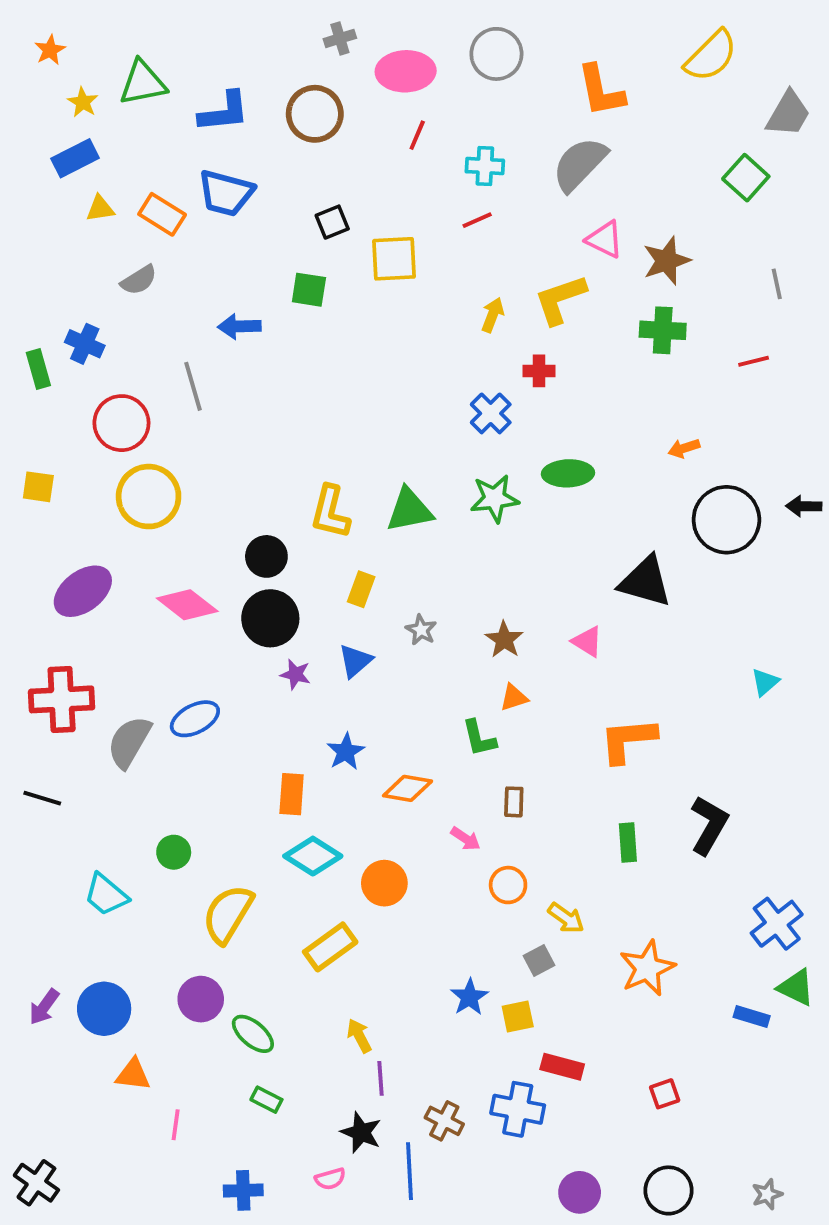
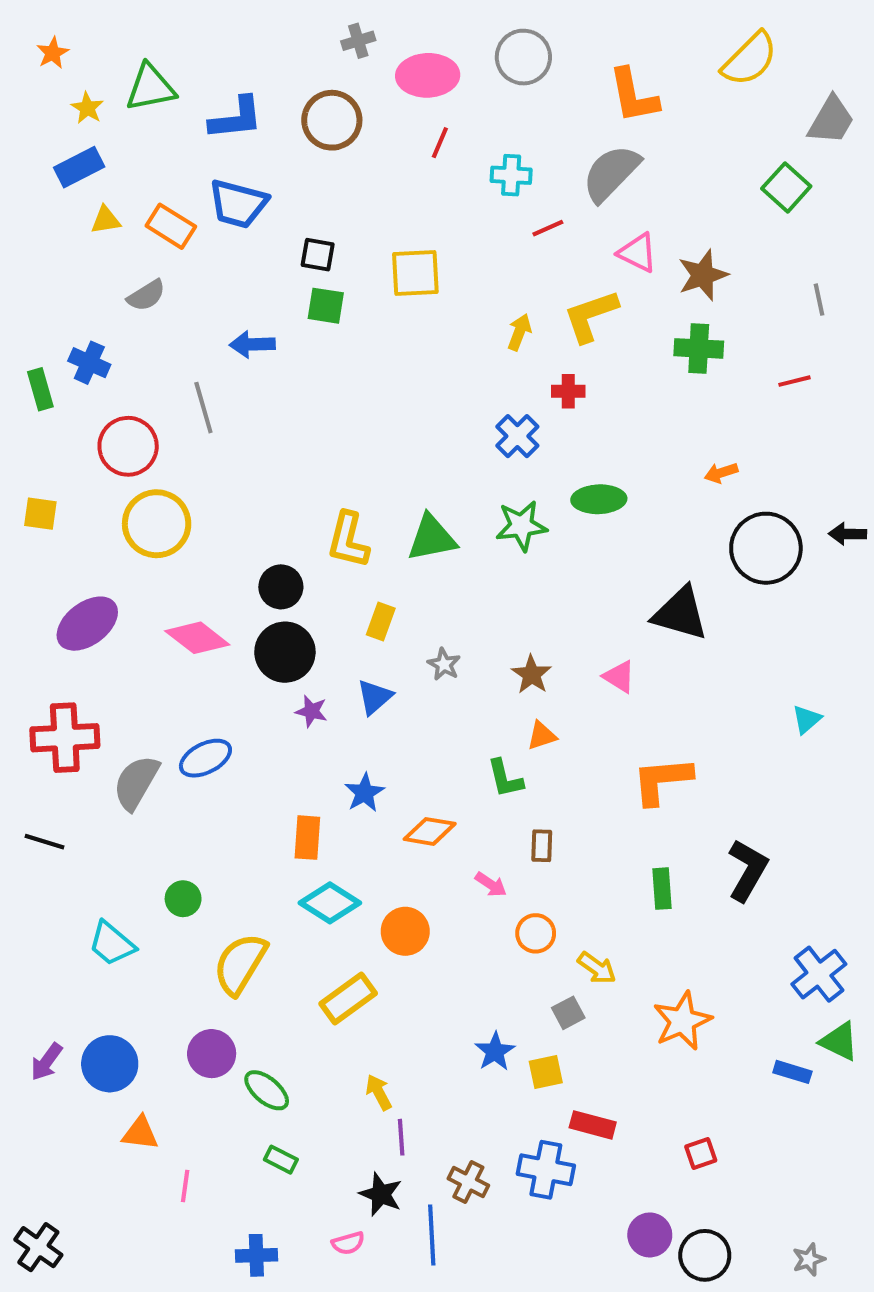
red line: (477, 220) -> (548, 228), moved
black square: (332, 222) -> (318, 255), moved, turned 32
purple circle: (580, 1192) -> (650, 1235), moved

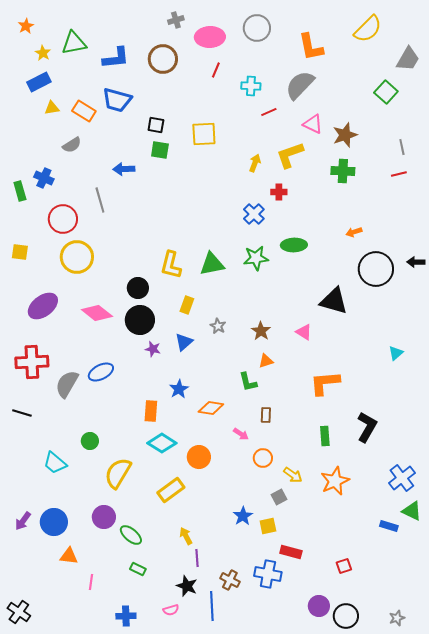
red line: (794, 381) -> (399, 174), moved
orange star: (682, 1021) -> (335, 481), moved

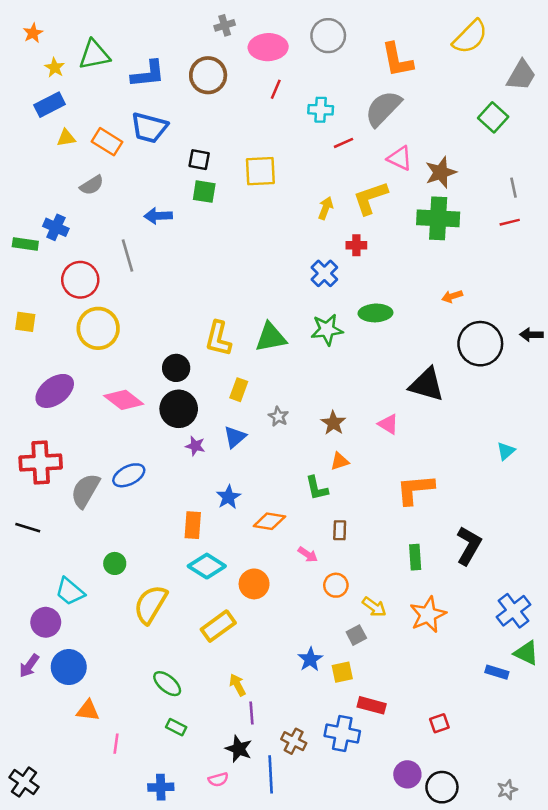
green cross: (343, 171) -> (438, 218), size x1.4
green rectangle: (20, 191) -> (25, 244), turned -66
purple circle: (104, 517) -> (46, 622), moved

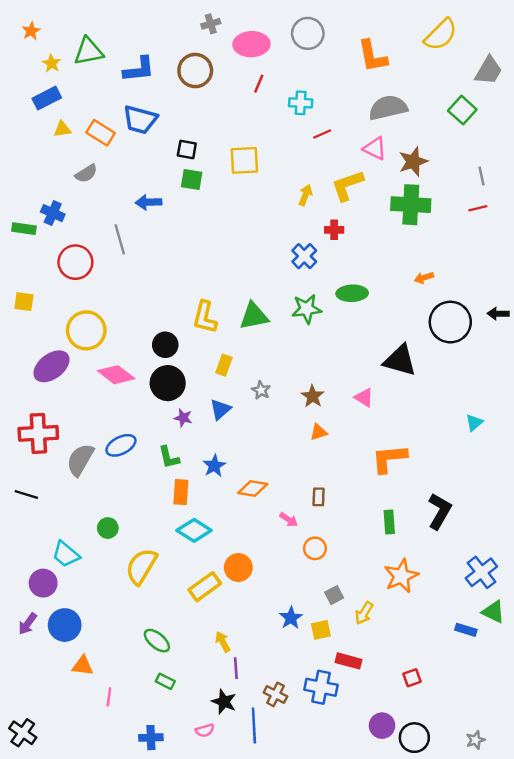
gray semicircle: (383, 108) -> (388, 108), moved, turned 33
yellow circle: (98, 328) -> (86, 330), moved
green L-shape: (317, 488) -> (169, 457), moved
orange circle: (254, 584) -> (238, 568), moved
yellow arrow: (374, 607) -> (364, 613), moved, turned 85

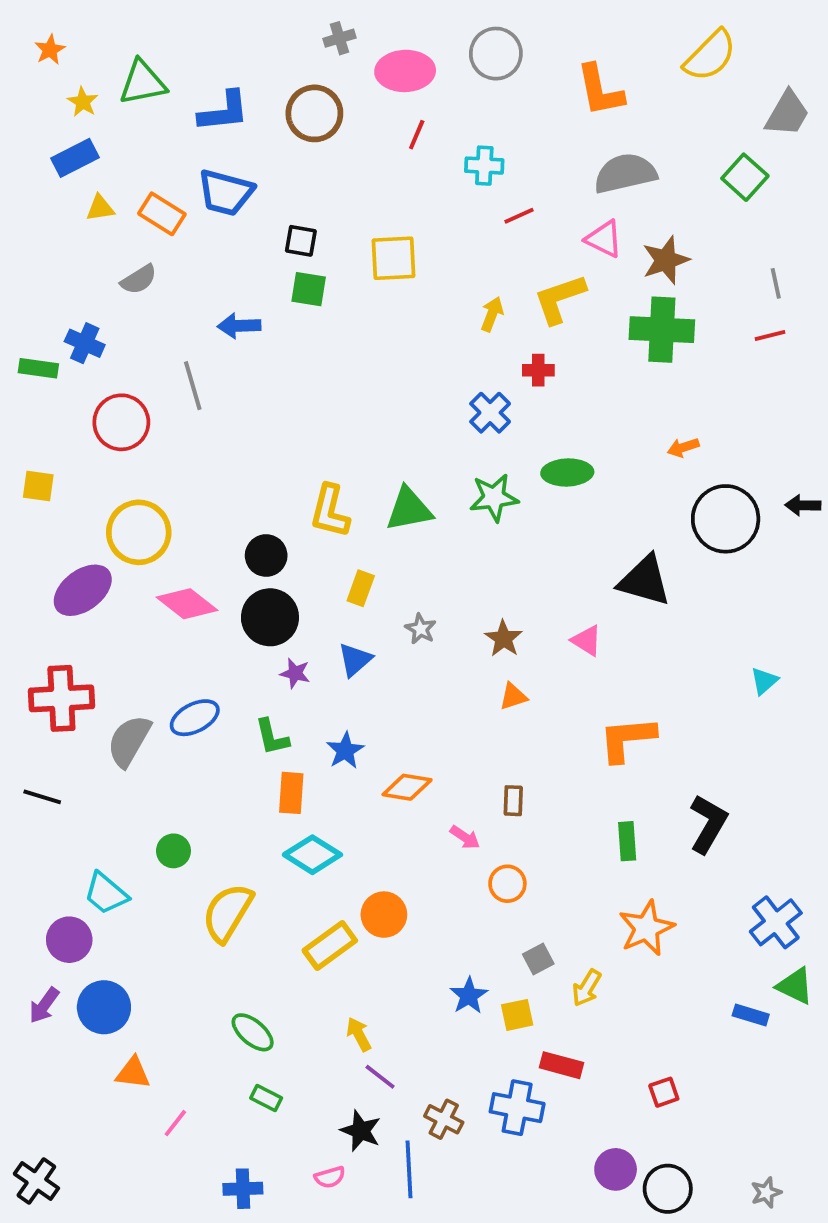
purple line: (236, 668) -> (380, 1077), turned -48
pink line: (109, 697) -> (175, 1123), turned 30

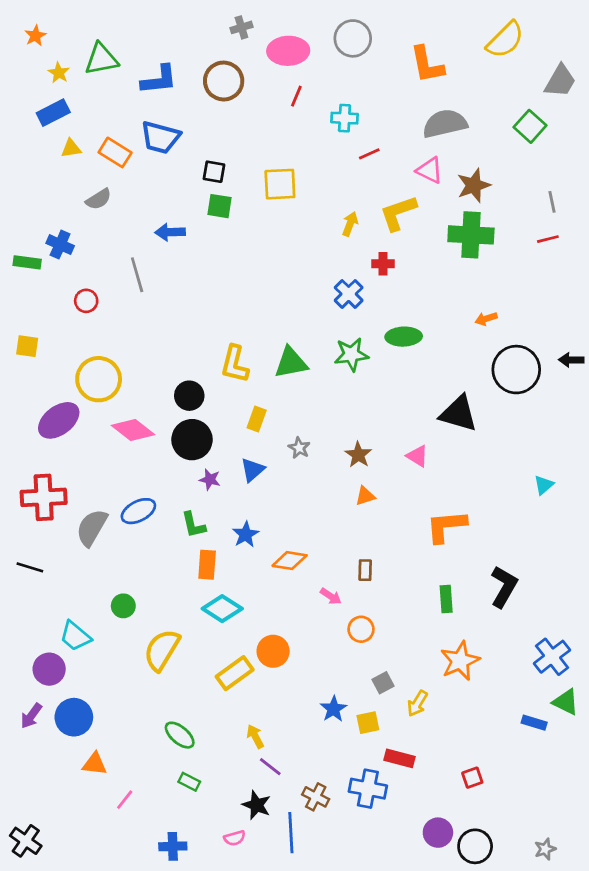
red circle: (121, 422) -> (86, 301), size x0.6

